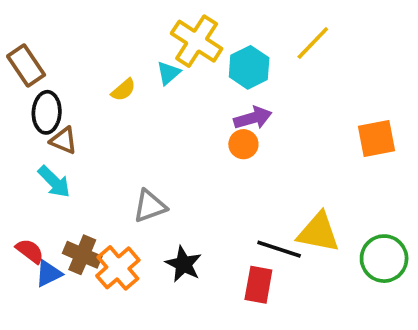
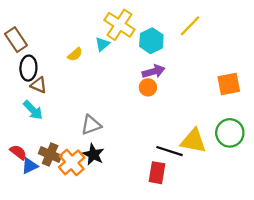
green circle: (384, 259) -> (230, 133), moved
black star: (183, 264) -> (93, 155), moved

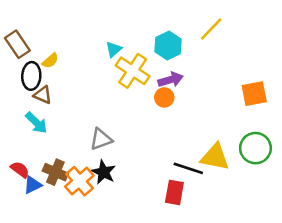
yellow cross: (119, 25) -> (133, 71), moved
yellow semicircle: (75, 54) -> (50, 61), moved

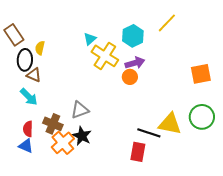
yellow semicircle: (50, 61) -> (40, 48), turned 144
red semicircle: (20, 170) -> (28, 129), moved, turned -126
brown cross: (55, 172) -> (53, 124), moved
blue triangle: (33, 185) -> (26, 146), turned 49

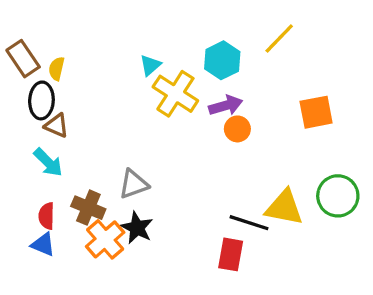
yellow semicircle: (40, 48) -> (57, 69), moved
orange square: (201, 74) -> (316, 112), moved
orange circle: (130, 77) -> (237, 129), moved

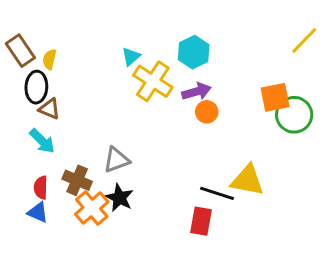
yellow line: (279, 39) -> (304, 40), moved
green circle: (338, 196) -> (294, 115), moved

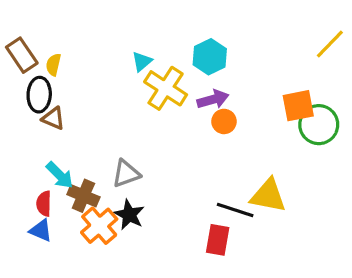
cyan arrow: (42, 141) -> (60, 175), moved

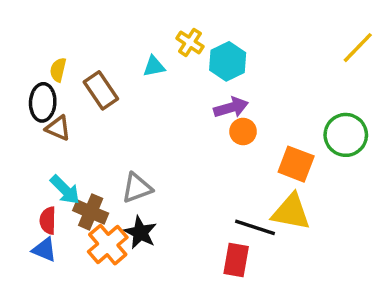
brown rectangle: (22, 55) -> (101, 90), moved
cyan triangle: (142, 61) -> (154, 66), turned 30
yellow cross: (166, 88) -> (190, 42), moved, size x0.6
orange square: (298, 106) -> (296, 164), moved, turned 32

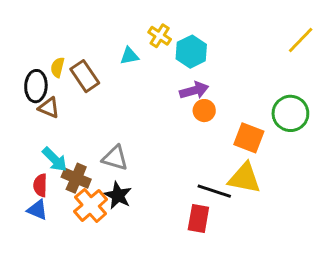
yellow semicircle: (58, 70) -> (57, 67), moved
gray triangle: (137, 188) -> (115, 158), turned 36

